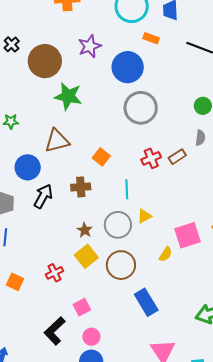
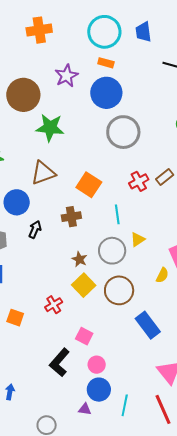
orange rectangle: (151, 38) -> (106, 63), moved
orange square: (101, 157) -> (89, 185), size x1.4
black arrow: (43, 196) -> (35, 229), size x0.7
pink square: (82, 307) -> (84, 336), turned -30

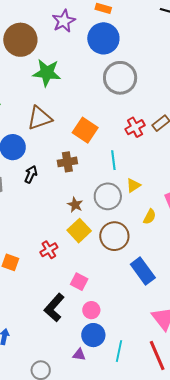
yellow semicircle: (162, 275) -> (150, 217), moved

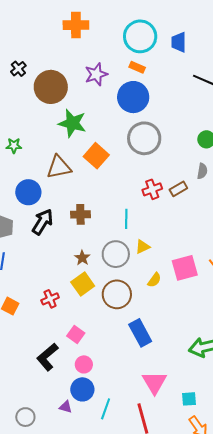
orange square: (85, 130) -> (96, 156), moved
black arrow: (31, 174) -> (43, 222), size x1.5

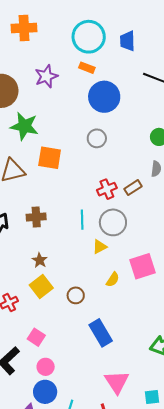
blue circle: (133, 97) -> (104, 97), moved
gray circle: (144, 138) -> (97, 138), size x0.6
orange square: (96, 156) -> (50, 158), turned -30
gray circle: (116, 254) -> (113, 222), moved
brown circle: (117, 294) -> (76, 295), size x0.6

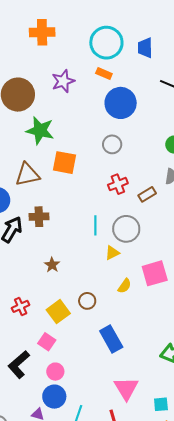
red cross: (107, 189) -> (118, 184), moved
brown cross: (36, 217) -> (39, 217), moved
yellow square: (41, 286) -> (58, 312), moved

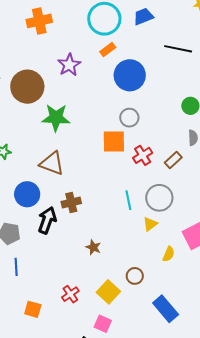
blue trapezoid: (145, 48) -> (143, 16), turned 80
orange rectangle: (104, 74) -> (108, 50), turned -49
orange square: (64, 163) -> (114, 141), moved
brown triangle: (27, 175) -> (52, 163), turned 44

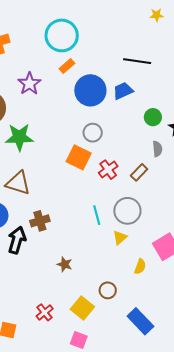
blue trapezoid: (143, 16) -> (123, 91), moved
orange square: (114, 141) -> (79, 157), turned 30

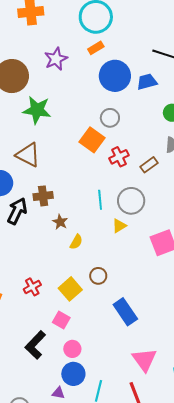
brown star: (65, 264) -> (60, 222), moved
yellow semicircle: (140, 267) -> (76, 242), moved

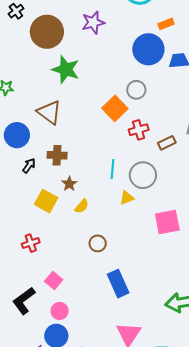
orange rectangle: (96, 48) -> (166, 24), moved
black arrow: (17, 211) -> (29, 166), size x0.6
yellow square: (70, 289) -> (46, 201), moved, turned -30

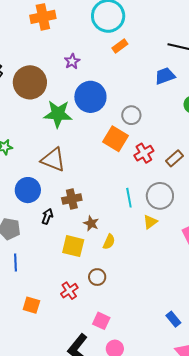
purple star: (93, 22) -> (72, 61), size x0.7
orange rectangle: (166, 24) -> (120, 46), moved
blue circle: (148, 49) -> (90, 97), moved
brown circle: (98, 243) -> (97, 277), moved
blue rectangle: (118, 284) -> (173, 319), moved, size x0.6

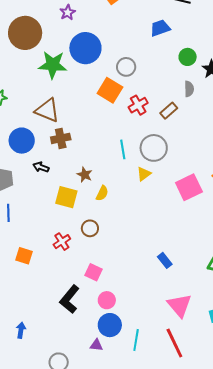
brown cross: (72, 199) -> (61, 138), moved
black arrow: (47, 216) -> (41, 167), turned -91
blue rectangle: (173, 319) -> (165, 260), moved

